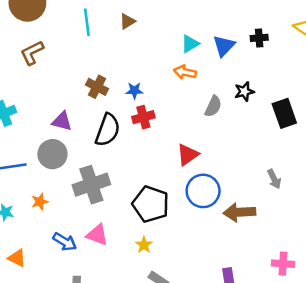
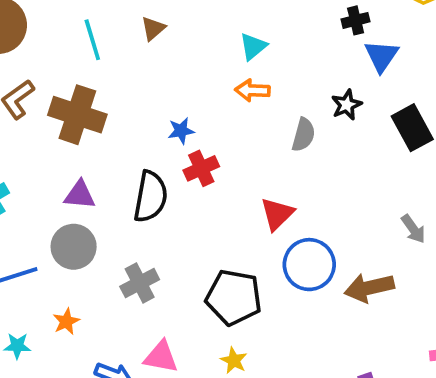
blue triangle: (224, 46) -> (381, 56), moved
brown cross: (97, 87) -> (77, 115), moved, size x1.6
gray cross: (91, 185) -> (140, 283), size x0.7

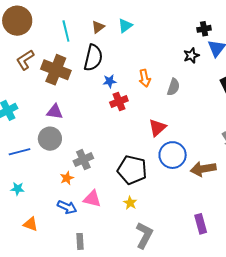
cyan triangle: (253, 46) -> (125, 26), moved
orange arrow: (252, 90) -> (145, 78), moved, turned -108
black star: (347, 105) -> (191, 55), moved
black semicircle: (150, 197) -> (93, 58), moved
orange star: (66, 321) -> (67, 178), moved

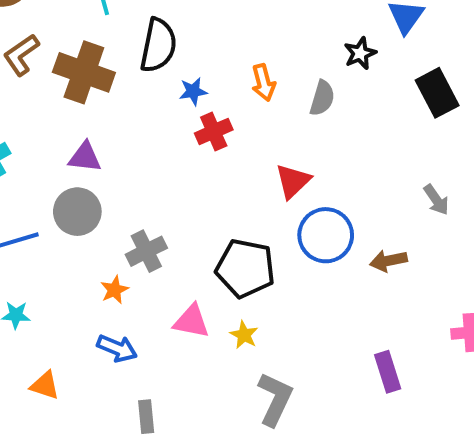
black star: (191, 55) -> (360, 53), moved
brown arrow: (203, 169) -> (388, 261), size x0.7
pink triangle: (92, 199) -> (191, 321), moved

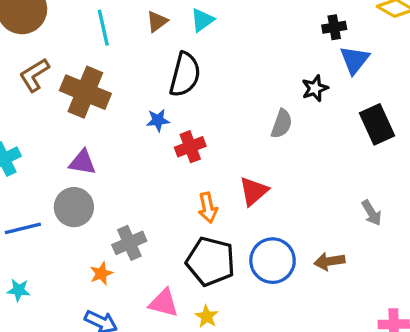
black semicircle: (158, 45) -> (185, 75), moved
orange arrow: (264, 83) -> (208, 208), moved
blue star: (193, 91) -> (158, 120), moved
blue circle: (326, 235) -> (273, 261), moved

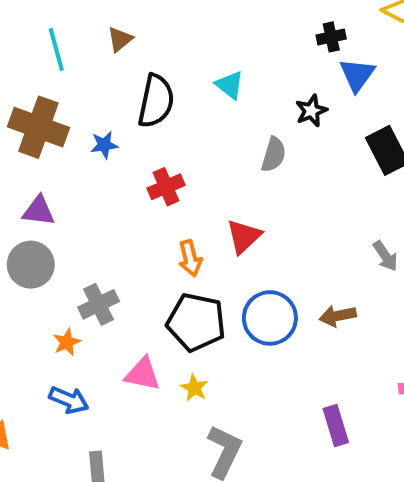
cyan triangle: (202, 20) -> (230, 85), moved, turned -44
blue star: (158, 120) -> (104, 145), moved

